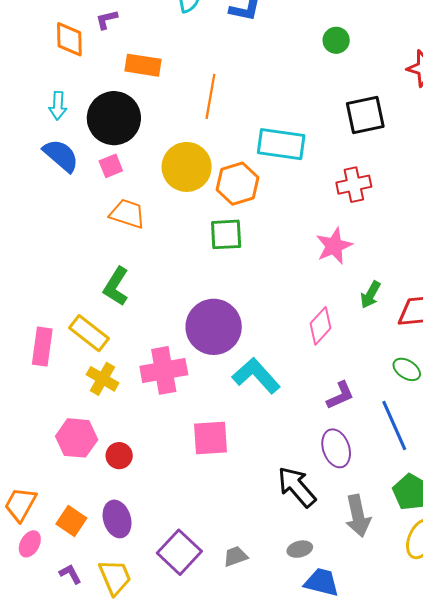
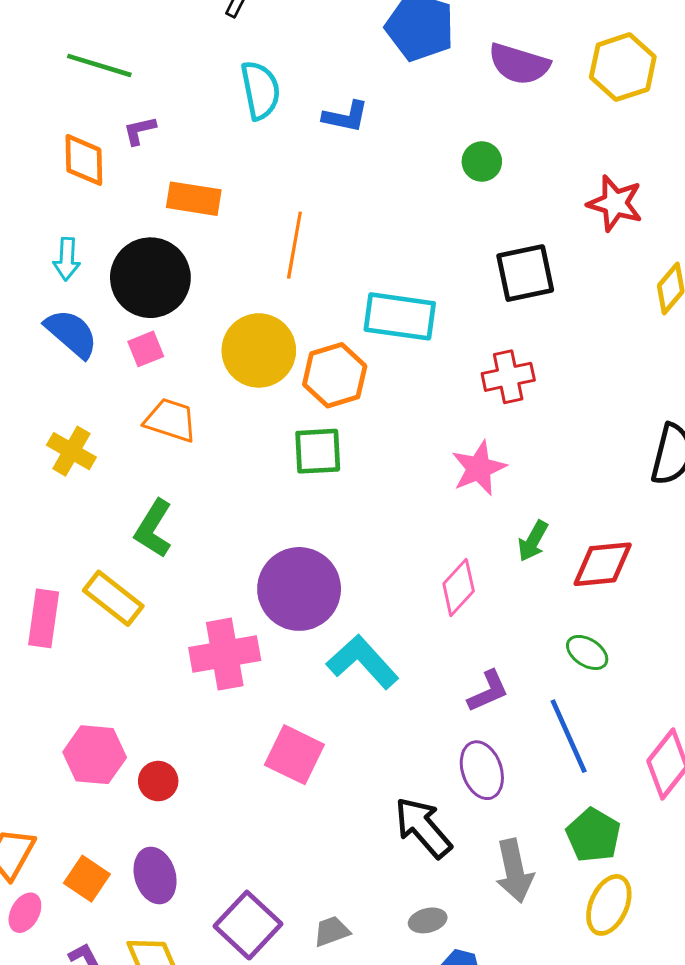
yellow cross: (102, 379) -> (71, 451), moved
pink square: (210, 438) -> (294, 755), turned 30

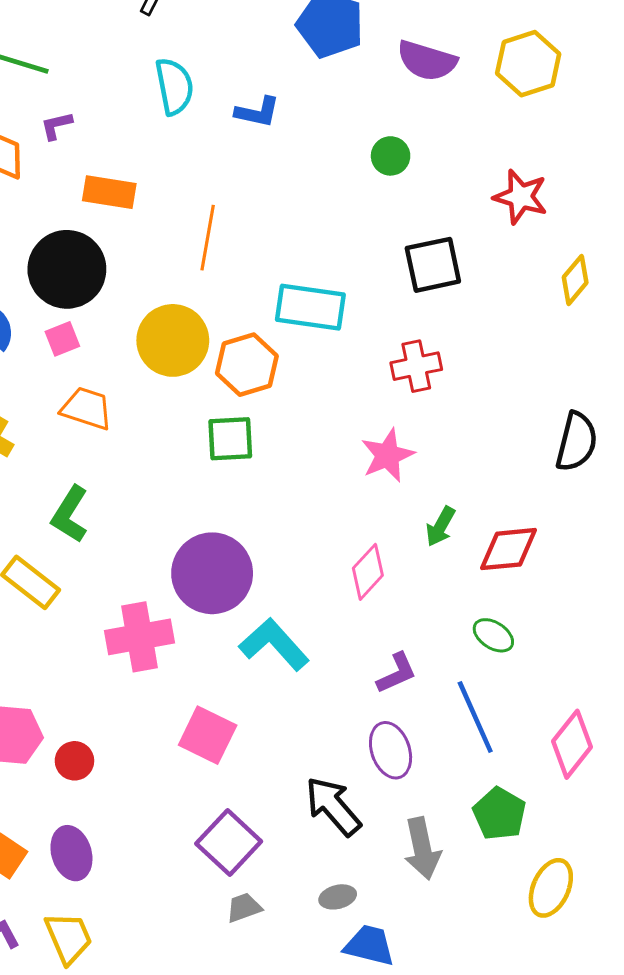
yellow ellipse: (609, 905) -> (551, 888), moved
purple square: (248, 925) -> (229, 842), moved

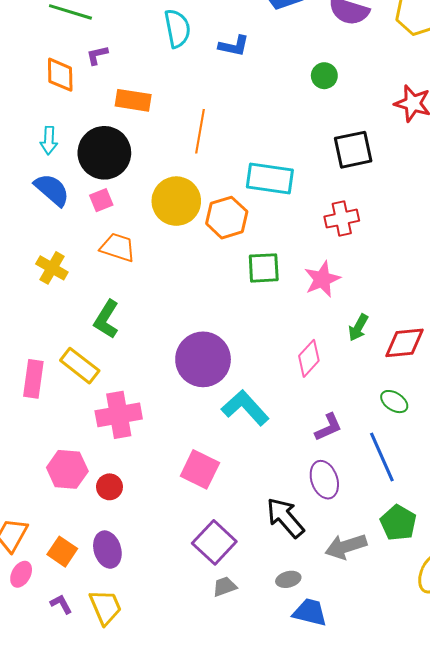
green square: (230, 439) -> (264, 268), moved
pink cross: (140, 637) -> (119, 415), moved
gray arrow: (422, 849) -> (346, 546), turned 84

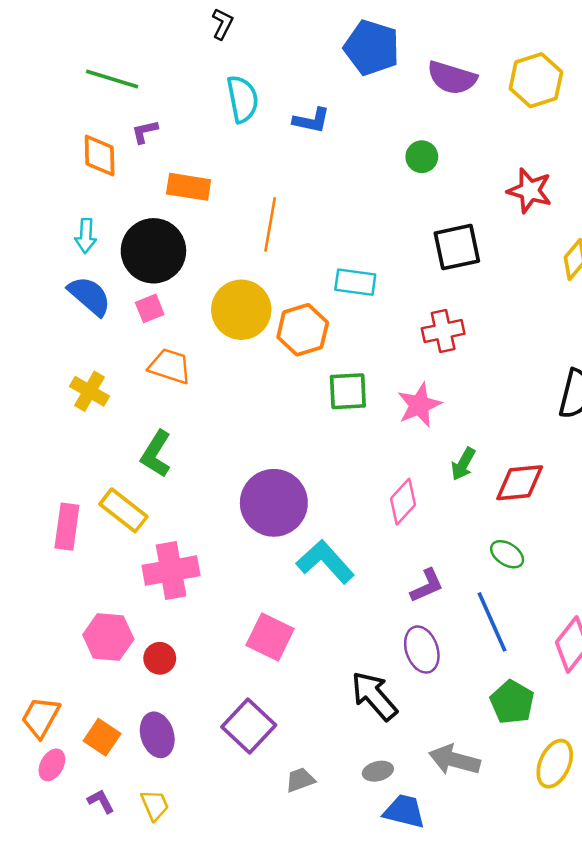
cyan rectangle: (270, 178) -> (355, 282), size x0.7
purple square: (214, 542) -> (249, 726), moved
gray arrow: (346, 546) -> (454, 760), moved, turned 33
yellow trapezoid: (105, 607) -> (155, 805), size x0.7

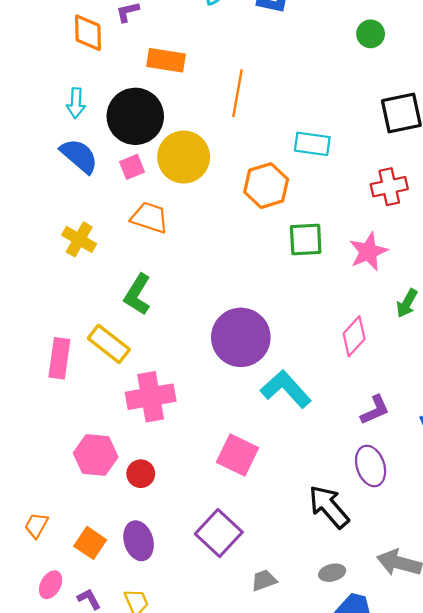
yellow circle: (241, 310) -> (184, 157), moved
orange trapezoid: (41, 717) -> (36, 525), size x0.7
pink ellipse: (52, 765) -> (51, 585), moved

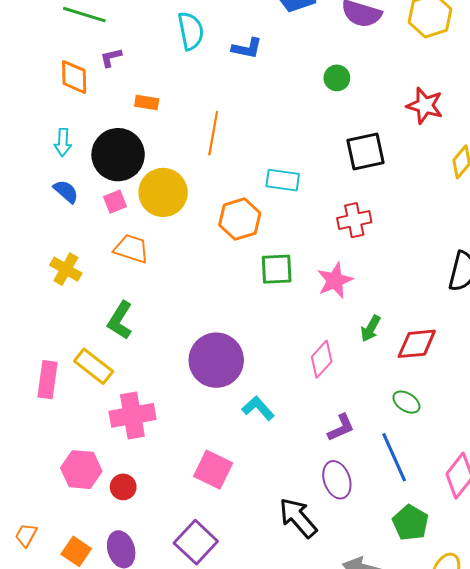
orange rectangle: (166, 60) -> (147, 102), size x0.7
blue semicircle: (79, 156) -> (66, 191), size x0.7
cyan L-shape: (286, 389) -> (258, 408), size x0.7

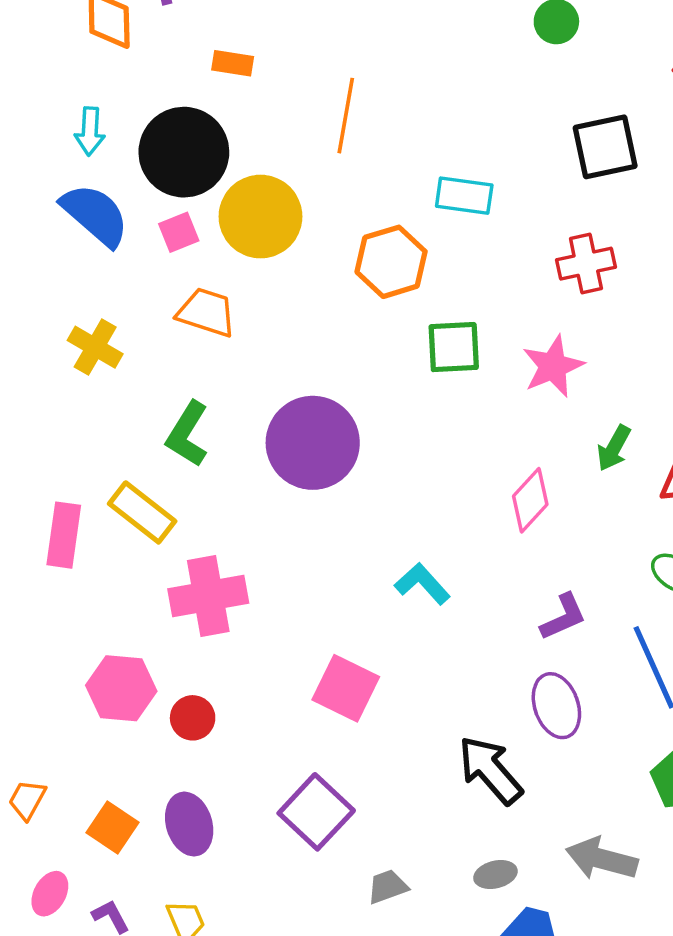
blue semicircle: (66, 191) -> (95, 215), size x1.6
purple circle: (216, 360) -> (313, 443), moved

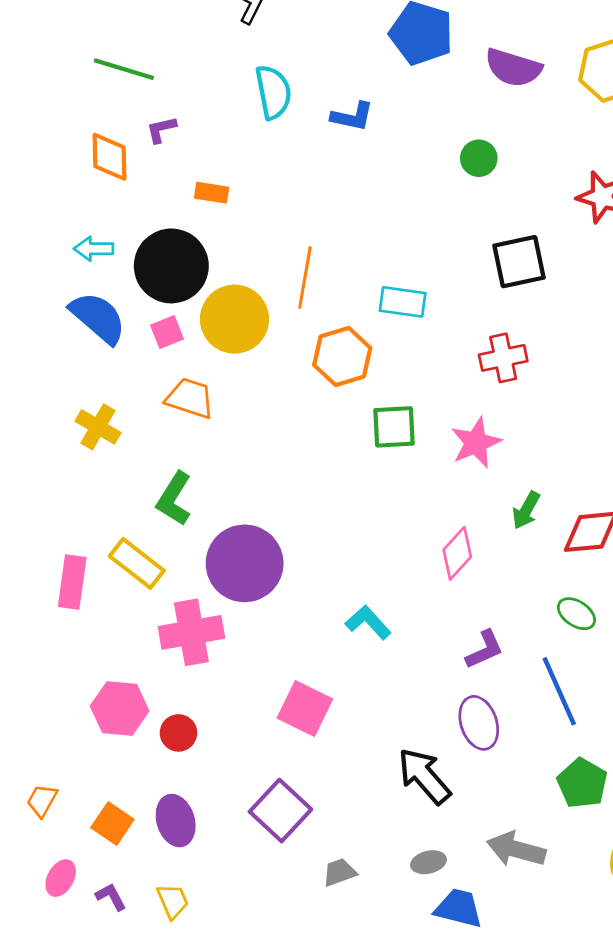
orange line: (346, 116) -> (305, 277), moved
cyan arrow: (90, 131) -> (94, 249), turned 87
purple circle: (313, 443) -> (245, 563), moved

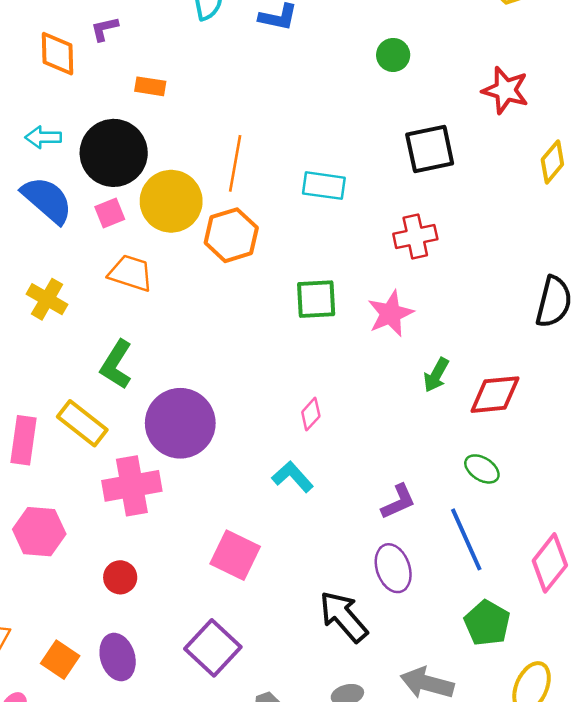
orange hexagon: (342, 356) -> (231, 235), moved
pink diamond: (457, 553) -> (311, 414), moved, size x0.7
pink hexagon: (120, 708) -> (39, 532), moved

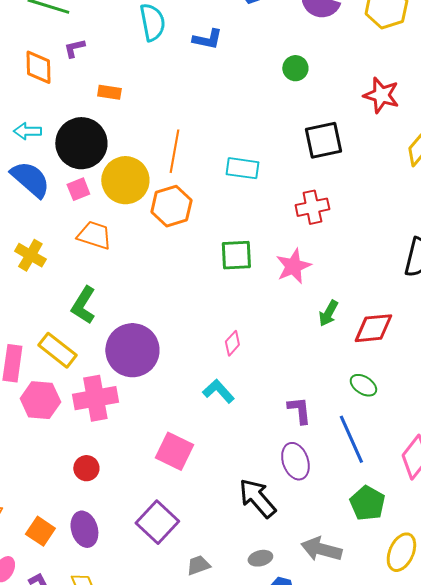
purple L-shape: (398, 502) -> (299, 410), turned -72
pink hexagon: (39, 532) -> (40, 400), moved

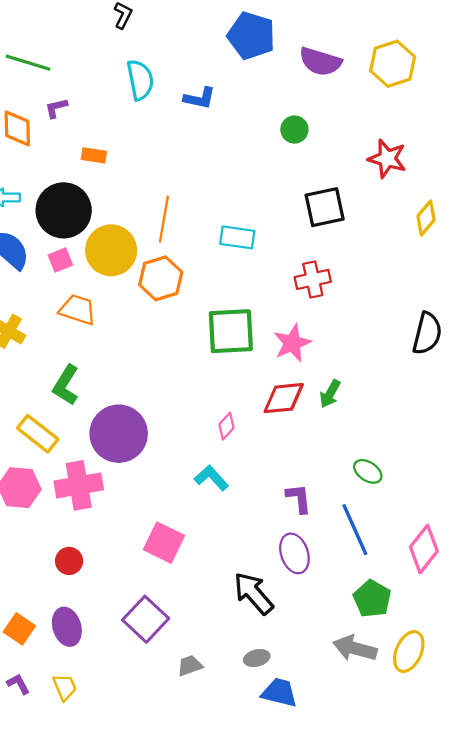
green square: (236, 255) -> (231, 331), size x1.4
red diamond: (373, 328) -> (284, 398), moved
gray arrow: (321, 549) -> (355, 648), moved

